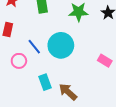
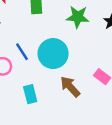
brown arrow: (68, 92) -> (70, 87), moved

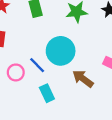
blue line: (22, 52) -> (37, 65), moved

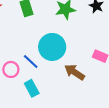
cyan rectangle: (47, 93) -> (32, 88), moved

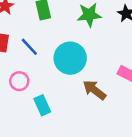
blue line: (31, 62) -> (29, 47), moved

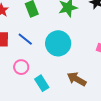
brown arrow: (94, 90) -> (77, 79), moved

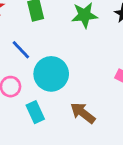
cyan circle: (58, 43) -> (51, 74), moved

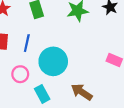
blue line: (21, 50) -> (27, 43), turned 60

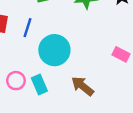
pink circle: (20, 74) -> (16, 81), moved

